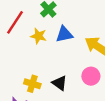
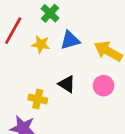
black triangle: (59, 83) -> (67, 84), moved

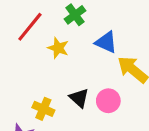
blue triangle: (70, 40) -> (106, 42), moved, turned 30
pink circle: (104, 86) -> (108, 101), moved

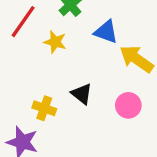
pink circle: (108, 101) -> (128, 105), moved

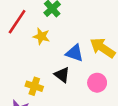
blue triangle: (106, 32) -> (74, 53), moved

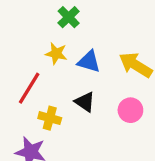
red line: (17, 22) -> (29, 88), moved
blue triangle: (74, 53) -> (89, 61), moved

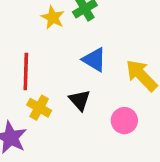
yellow star: (56, 54) -> (53, 17), moved
red line: (29, 88) -> (26, 71), turned -44

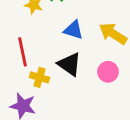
black triangle: (80, 100) -> (70, 64), size x1.4

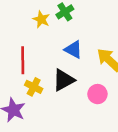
black triangle: (70, 64) -> (64, 80), turned 45

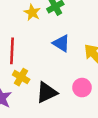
black triangle: (64, 80) -> (47, 93), moved

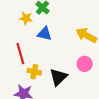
blue triangle: (61, 43) -> (45, 34), moved

